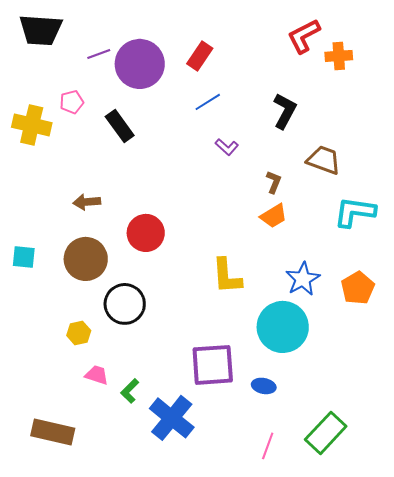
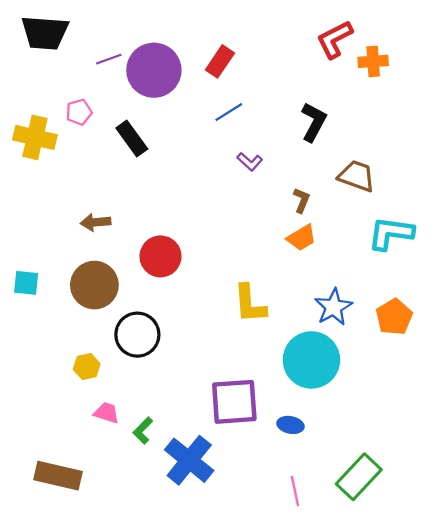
pink line: (268, 446) -> (295, 491), turned -32

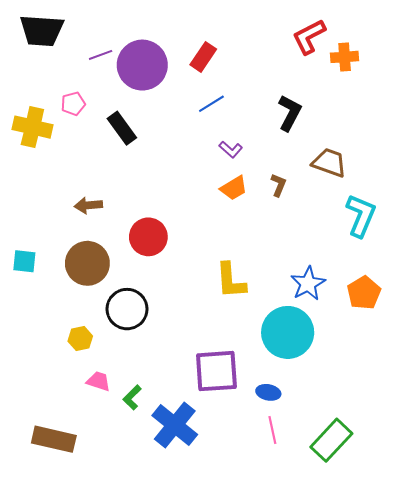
cyan L-shape: (391, 233) -> (361, 216), turned 105
orange trapezoid: (302, 238) -> (234, 188), moved
pink line: (295, 491) -> (272, 430), moved

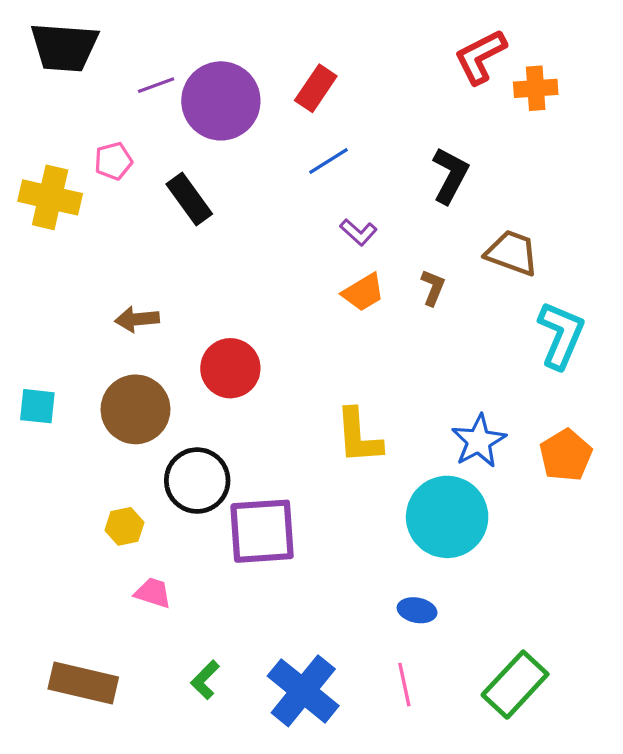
purple square: (216, 371) -> (262, 531), moved
green L-shape: (132, 397) -> (205, 680), moved
blue cross: (175, 425) -> (303, 691), moved
pink line: (272, 430) -> (404, 685), moved

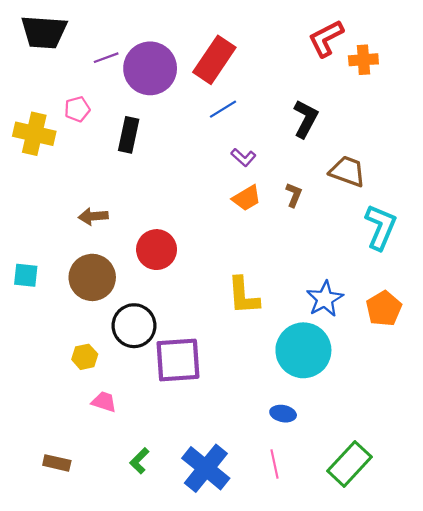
red rectangle: (316, 88) -> (214, 60), size x1.5
black rectangle: (189, 199) -> (129, 135), turned 48
brown rectangle: (83, 683) -> (57, 463), size x0.6

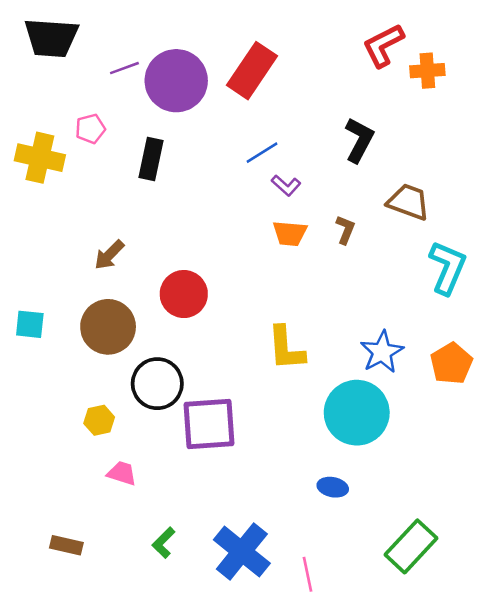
blue line: (223, 109) -> (262, 153), moved
orange trapezoid: (247, 198) -> (290, 233), turned 36
brown arrow: (93, 216) -> (109, 255), turned -40
pink line: (274, 464) -> (307, 574), moved

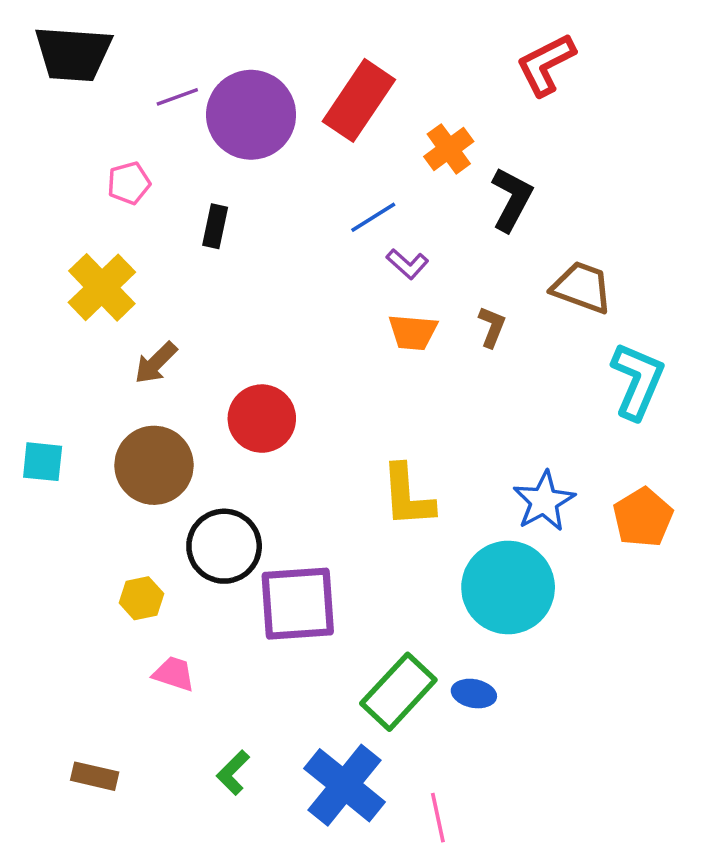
orange cross: (427, 71) -> (449, 149), moved, turned -32
yellow cross: (40, 158) -> (102, 287), moved, turned 33
black rectangle: (151, 159) -> (215, 226), size x0.7
green rectangle: (411, 546) -> (398, 692), moved

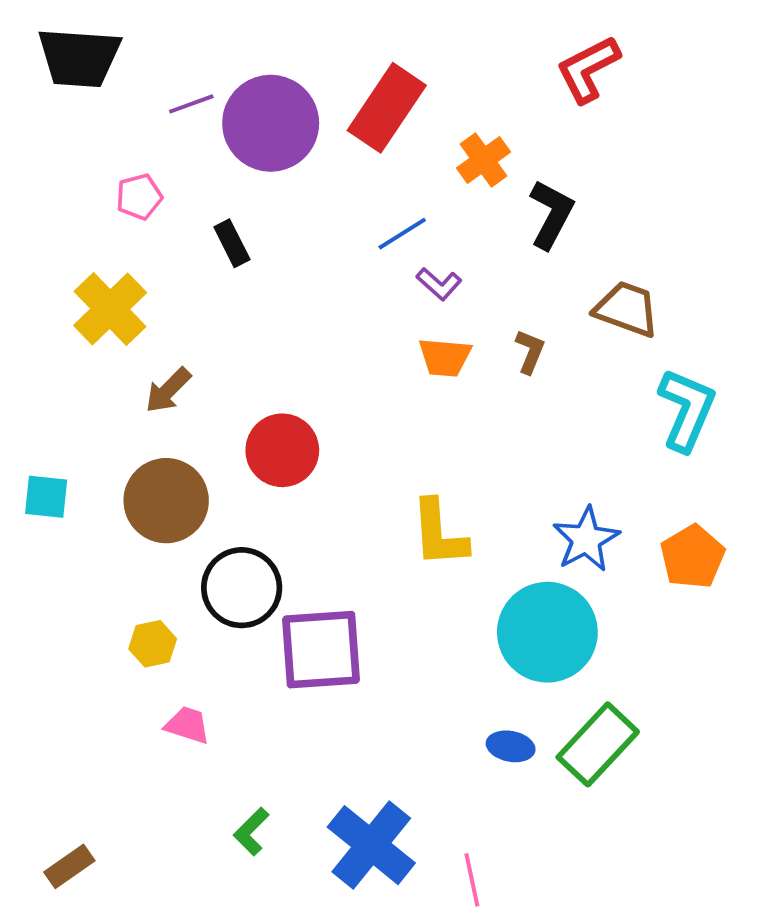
black rectangle: (215, 226) -> (232, 243), turned -39
green rectangle: (398, 692) -> (598, 744), moved
brown rectangle: (95, 776) -> (69, 866), moved, turned -48

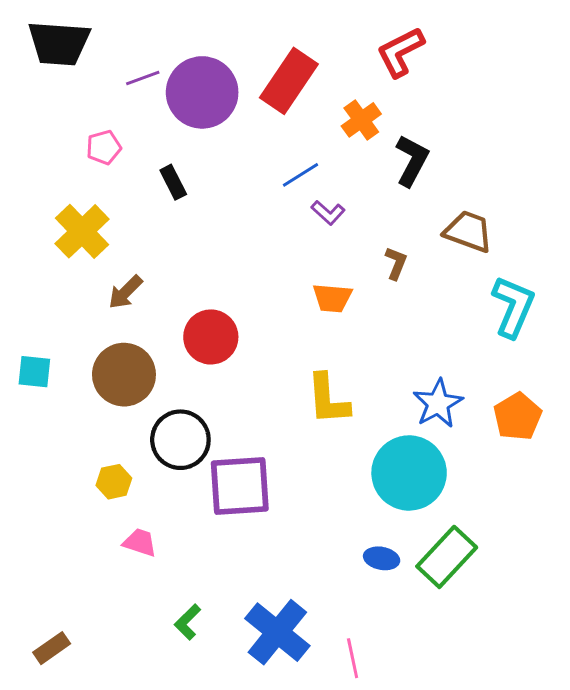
red L-shape: (588, 69) -> (400, 52), moved
orange trapezoid: (445, 357) -> (332, 298), moved

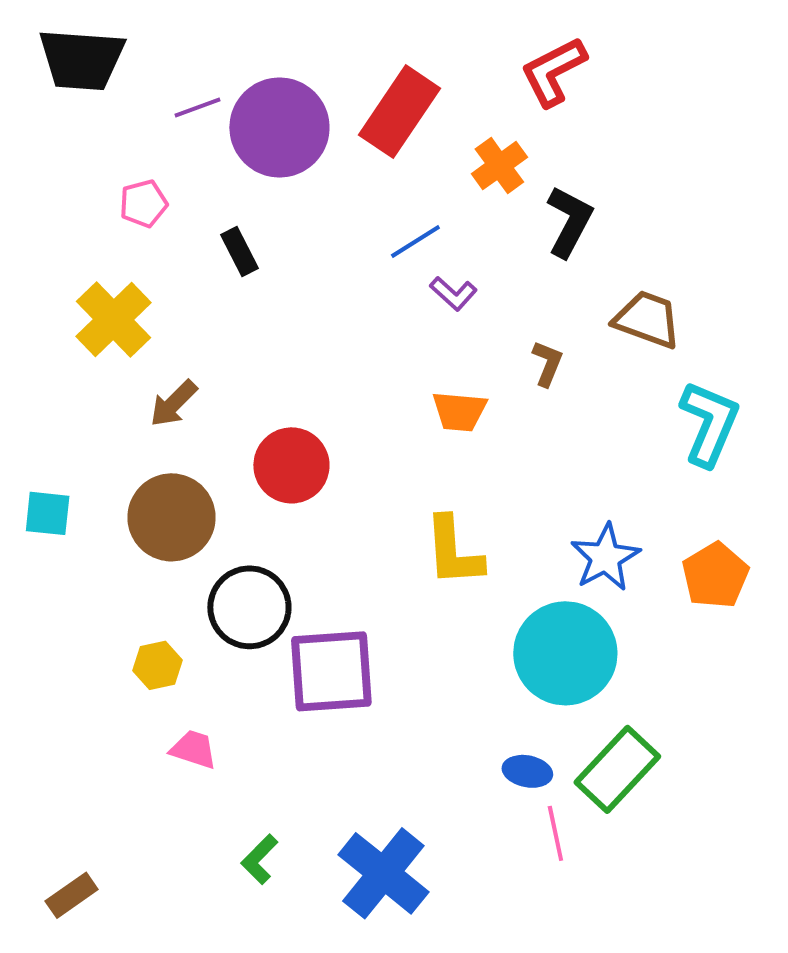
pink line: (353, 658) -> (555, 833), moved

